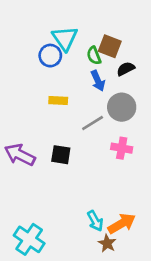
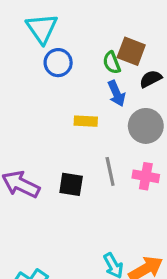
cyan triangle: (65, 38) -> (42, 28), moved
yellow rectangle: (58, 101) -> (86, 121), moved
gray line: (93, 123) -> (110, 171), moved, turned -70

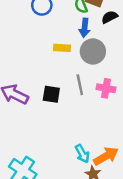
blue arrow: (117, 93) -> (85, 28), turned 30
gray circle: (146, 126) -> (93, 51), moved

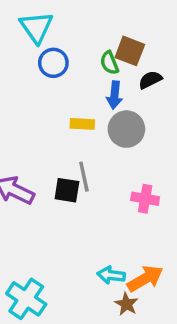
gray line: (80, 85) -> (84, 177), moved
pink cross: (106, 88) -> (145, 199), moved
cyan arrow: (82, 154) -> (111, 275), turned 126

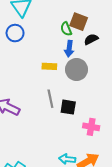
blue circle: (53, 63) -> (15, 33), moved
black square: (67, 190) -> (68, 107), moved
pink cross: (145, 199) -> (91, 127), moved

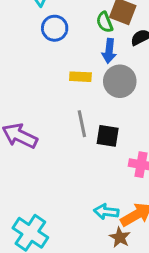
blue circle: (15, 33) -> (55, 28), moved

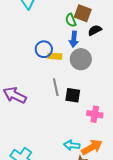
blue circle: (55, 28) -> (44, 49), moved

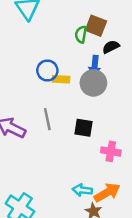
green semicircle: (71, 20) -> (81, 34), turned 32
blue arrow: (74, 39) -> (95, 66), moved
gray line: (56, 87) -> (47, 119), moved

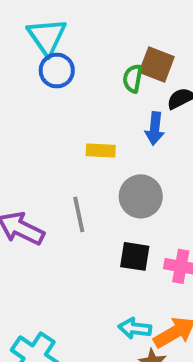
blue circle: (47, 70) -> (57, 71), moved
gray circle: (93, 83) -> (141, 196), moved
black square: (83, 128) -> (135, 256), moved

